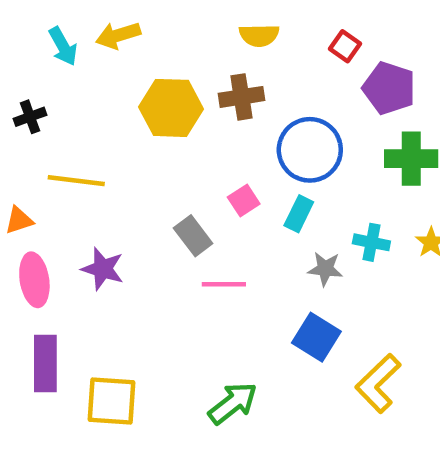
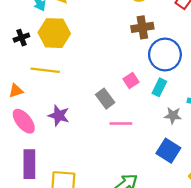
brown cross: (242, 97) -> (142, 27), moved
yellow hexagon: (171, 108) -> (54, 33), moved
pink ellipse: (34, 280) -> (24, 121), turned -30

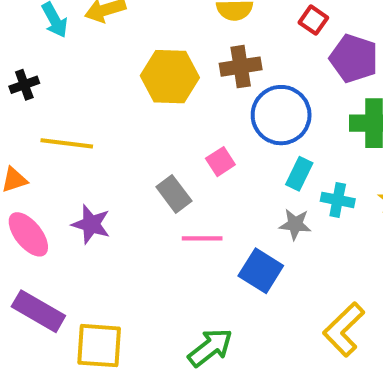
yellow hexagon: (54, 33) -> (170, 77), moved
cyan rectangle: (159, 87) -> (299, 174), moved
blue square: (168, 151) -> (261, 271), moved
purple rectangle: (29, 164) -> (38, 311), turned -60

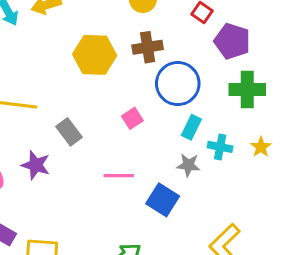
gray rectangle: (174, 194) -> (69, 132), moved

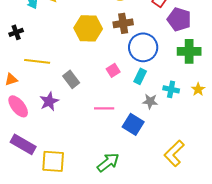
cyan rectangle: (191, 127) -> (140, 76), moved
purple star: (36, 165) -> (49, 101), turned 30

